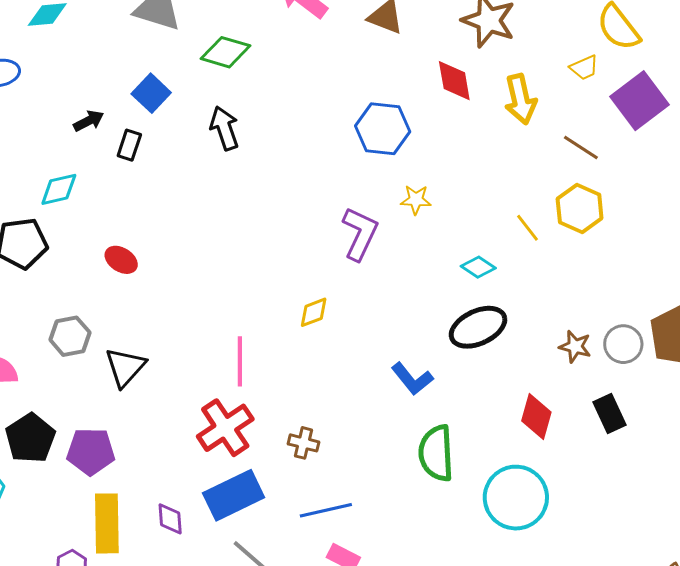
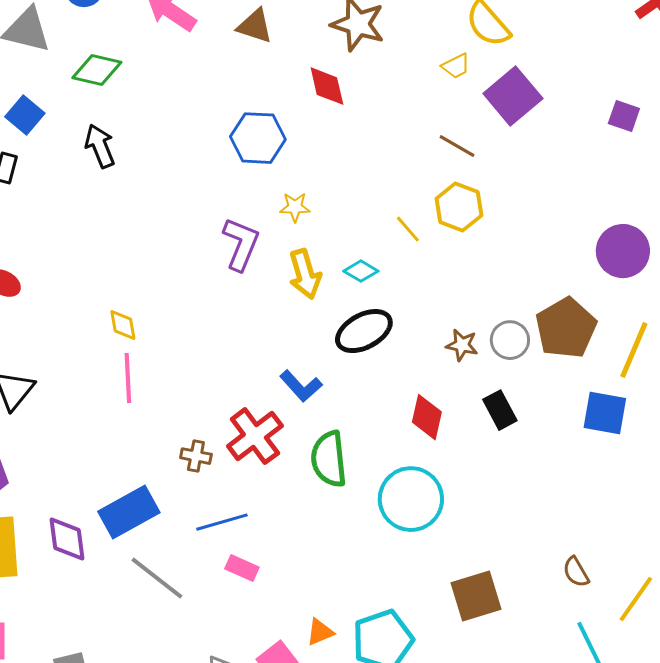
yellow arrow: (520, 99) -> (305, 274), moved
yellow diamond: (314, 312) -> (123, 325), moved, turned -76
red cross: (225, 428) -> (255, 436), moved
purple diamond: (170, 519) -> (67, 539), size x1.4

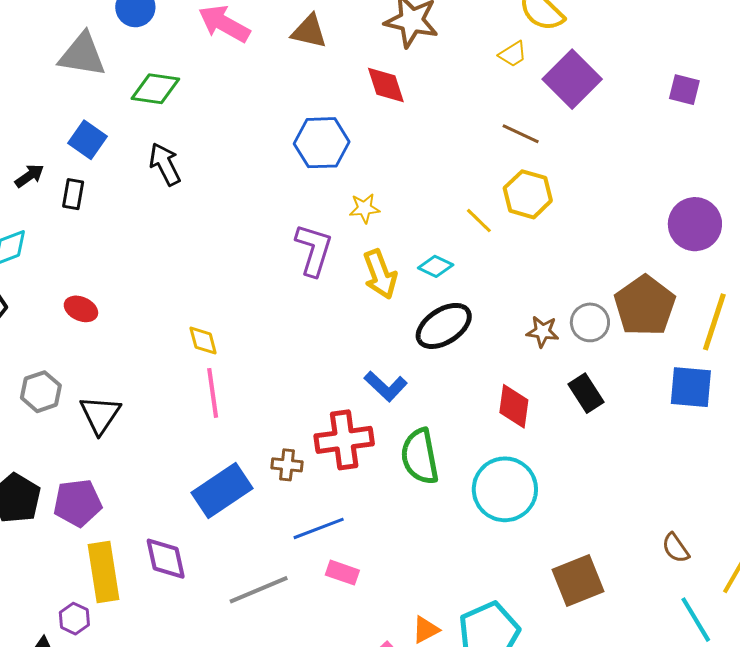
red cross: (255, 436) -> (344, 440), turned 34
blue rectangle: (129, 512) -> (222, 491), moved
gray line: (157, 578) -> (259, 590), turned -56

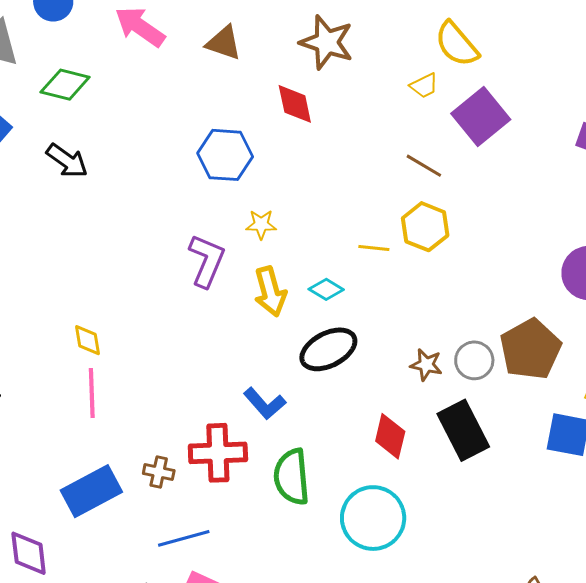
black arrow: (165, 164) -> (67, 161), turned 147
yellow line: (479, 221) -> (374, 248), turned -44
black rectangle: (586, 393) -> (463, 430), size x1.5

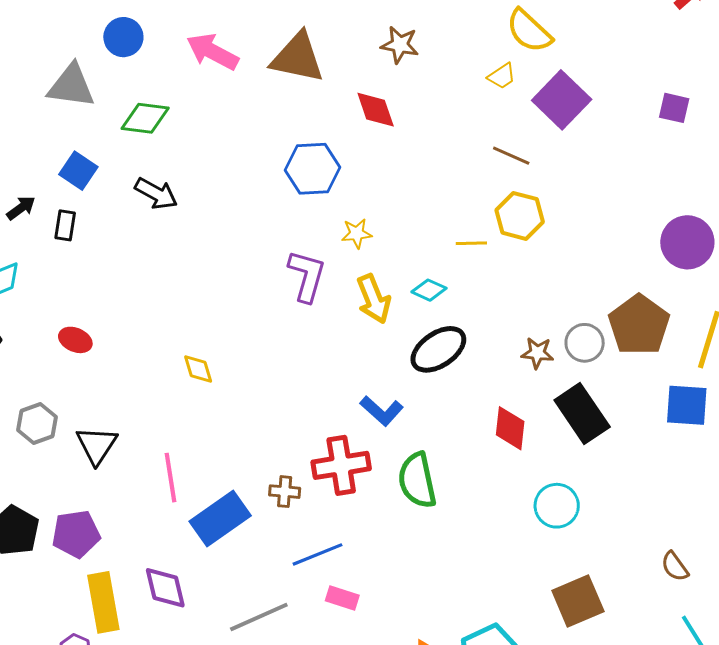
brown star: (327, 42) -> (400, 45), size x0.7
brown triangle: (224, 43) -> (298, 58), size x1.5
pink line: (92, 393) -> (170, 478), moved
cyan circle: (373, 518) -> (557, 506), moved, size x0.7

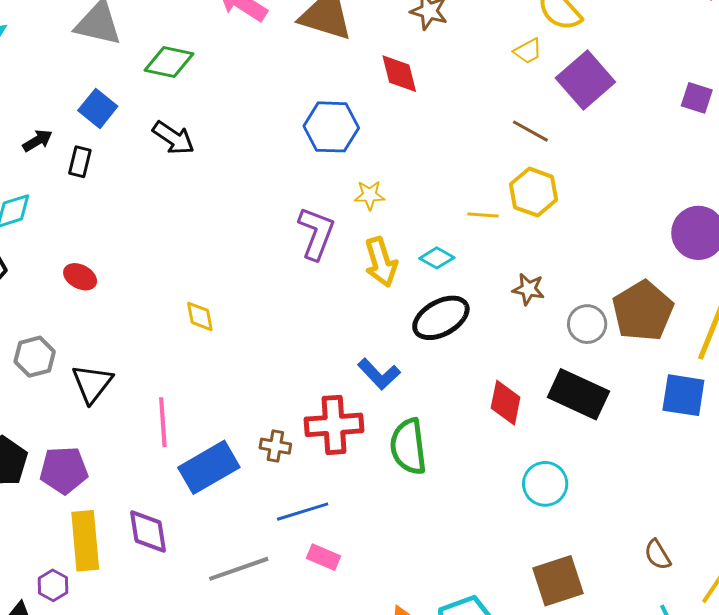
brown star: (537, 353) -> (528, 289), moved
black rectangle: (582, 413) -> (578, 394), turned -36

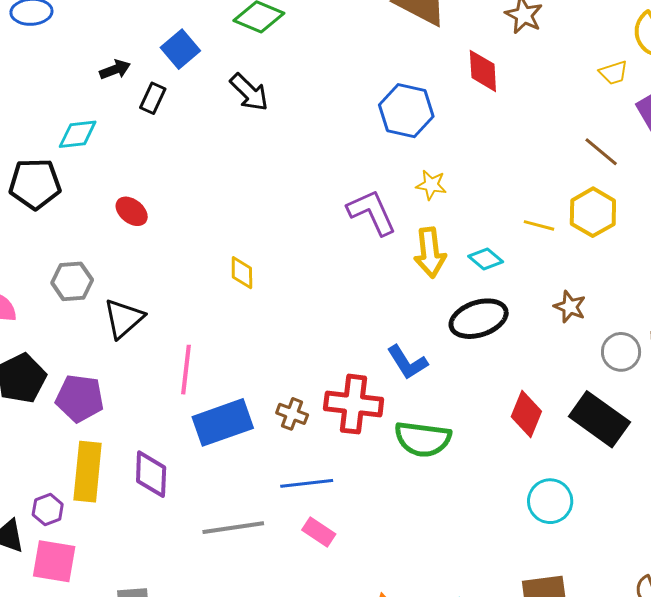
purple L-shape: (316, 233) -> (372, 212), turned -56
green semicircle: (408, 446) -> (423, 439), turned -86

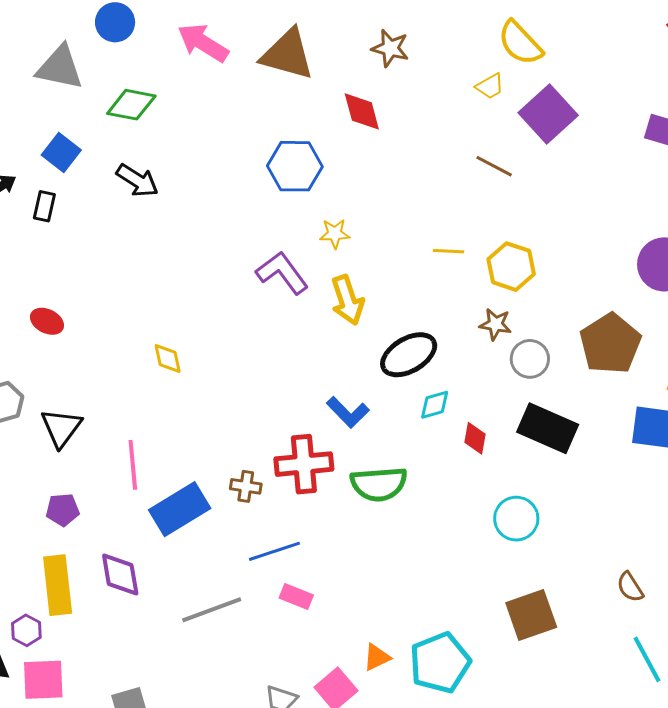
yellow hexagon: (593, 212) -> (511, 267), moved
cyan diamond: (486, 259) -> (435, 405), moved, turned -44
gray circle: (621, 352) -> (530, 359), moved
purple pentagon: (80, 398) -> (63, 510), moved, size x0.7
red diamond: (526, 414) -> (475, 438), size x0.7

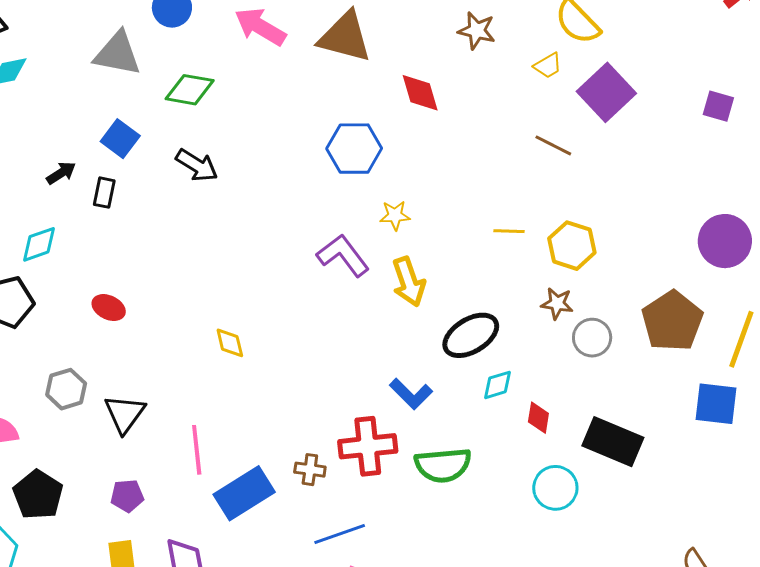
brown star: (390, 48) -> (477, 31), moved
black rectangle: (548, 428) -> (613, 442), moved
cyan circle: (516, 519) -> (555, 488), moved

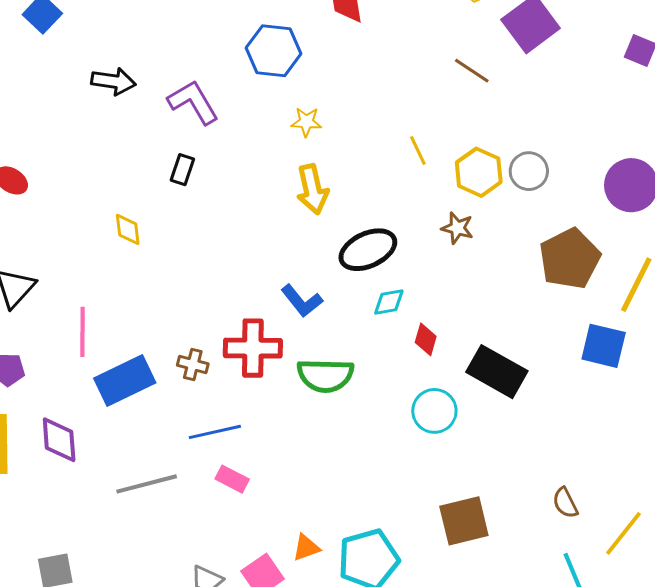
black arrow: (197, 165) -> (113, 81), moved, turned -30
black rectangle: (104, 193) -> (182, 170), moved
yellow line: (509, 231) -> (418, 150), turned 56
purple L-shape: (343, 255) -> (193, 102), moved
gray circle: (592, 338) -> (529, 171), moved

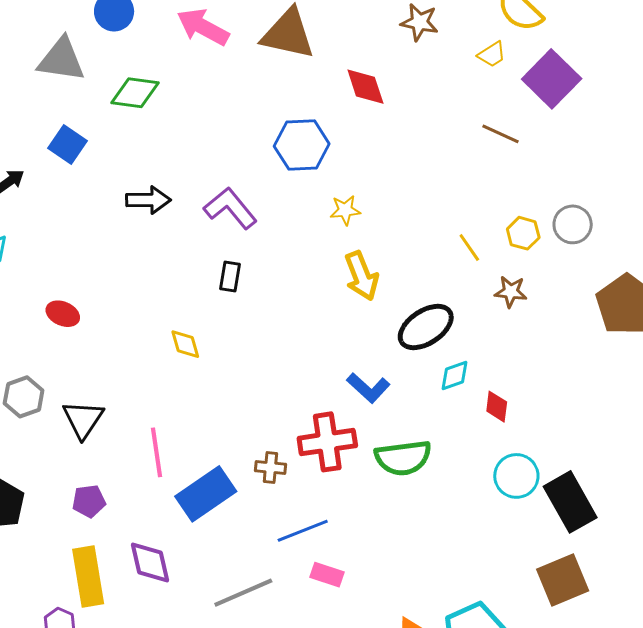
yellow line: (418, 150) -> (469, 247), moved
yellow hexagon: (479, 172) -> (523, 233), size x0.7
black rectangle: (497, 372) -> (570, 502), moved, turned 40

